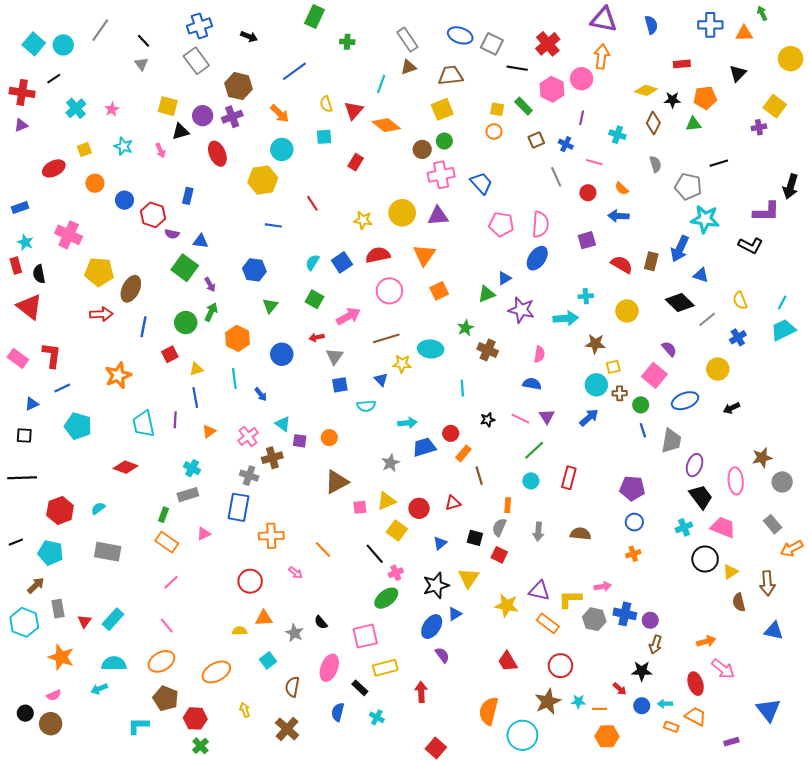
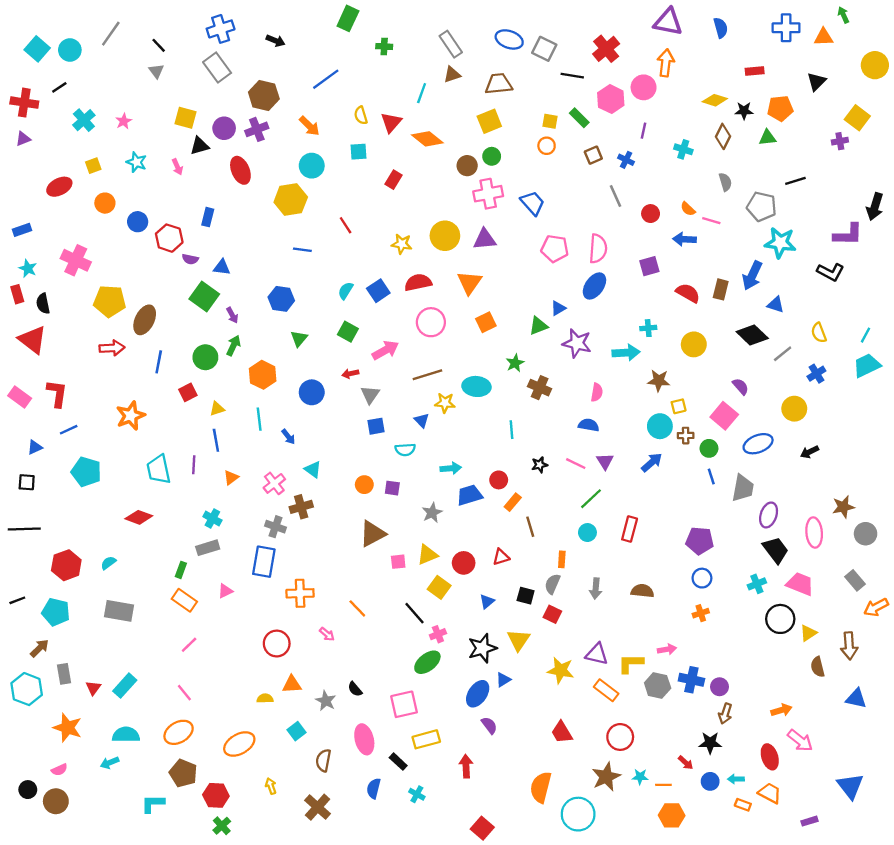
pink line: (594, 162) -> (711, 221), moved
purple square: (300, 441) -> (392, 488), moved
pink ellipse: (329, 668) -> (364, 739), turned -35

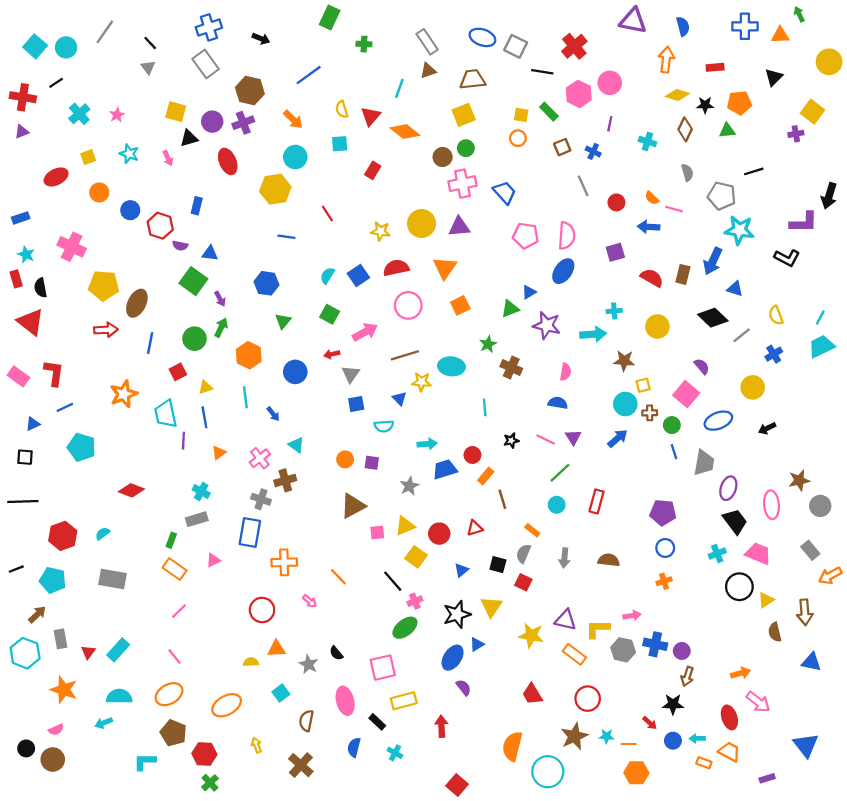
orange arrow: (666, 63) -> (666, 60), moved
cyan trapezoid: (159, 469) -> (166, 414), moved
orange rectangle: (562, 559) -> (532, 530), turned -56

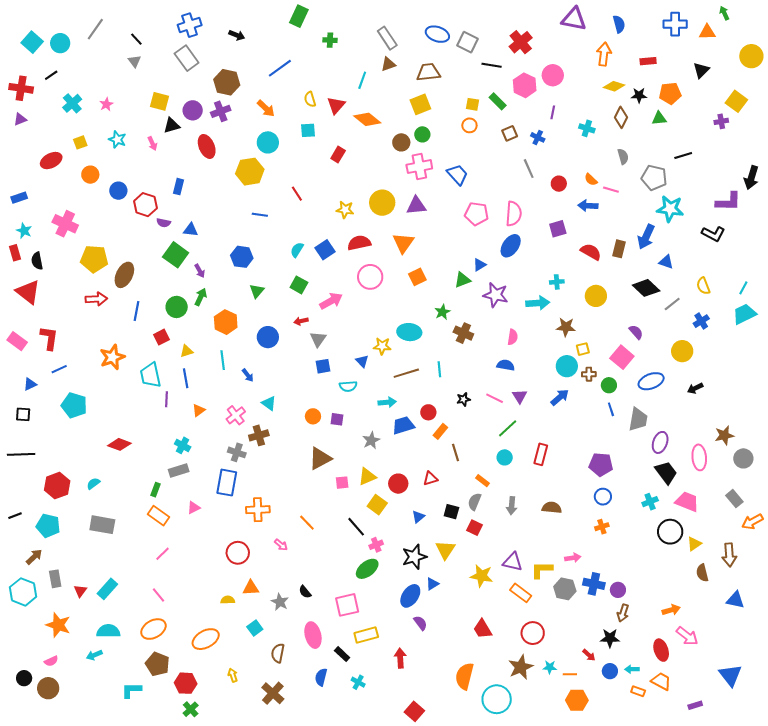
brown line: (405, 355) -> (406, 373), moved

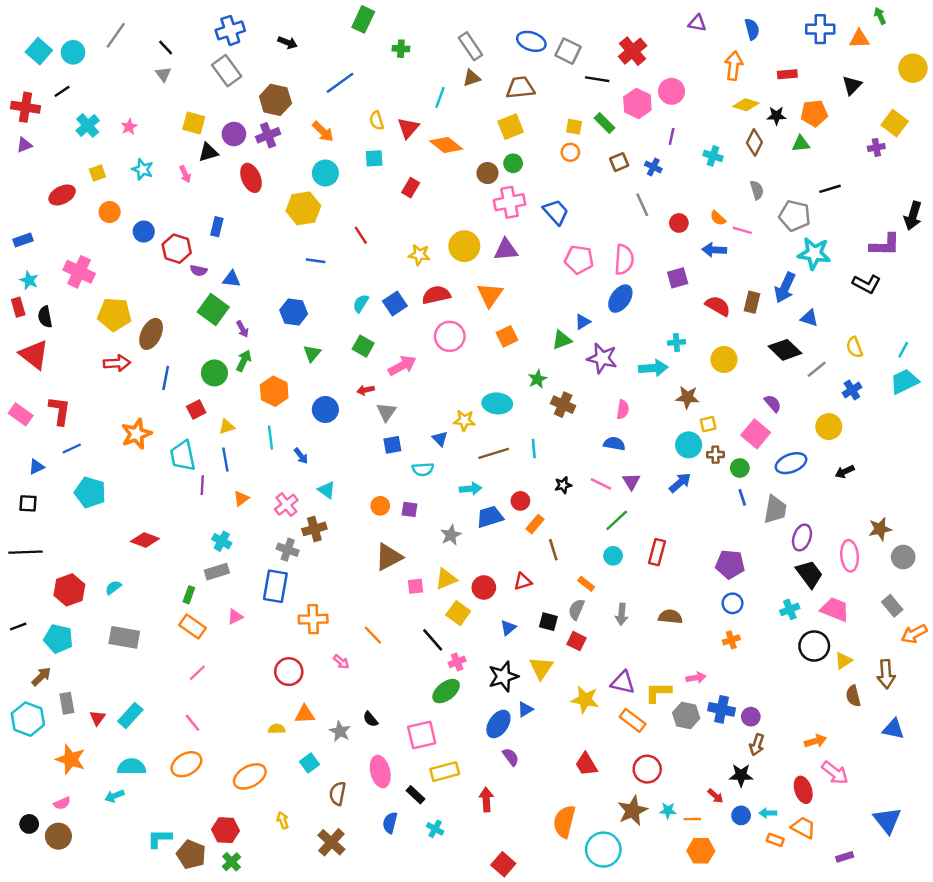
purple triangle: (574, 19) -> (697, 23), size x0.6
brown pentagon: (157, 664) -> (191, 854), moved

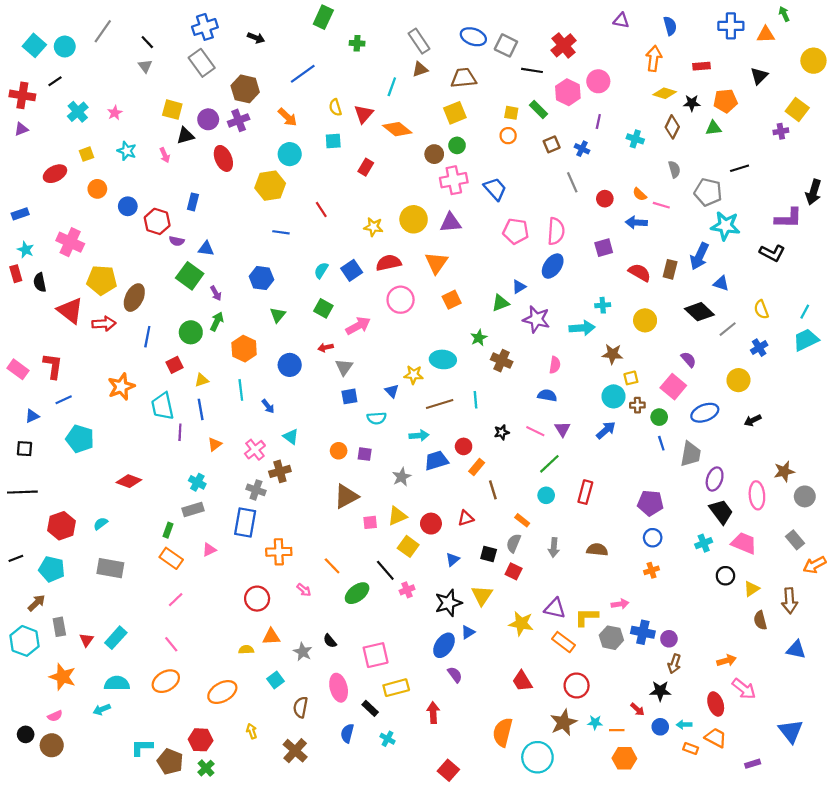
red triangle: (34, 355) -> (70, 311), moved
black circle: (814, 646) -> (725, 576), size x0.7
green ellipse: (446, 691) -> (357, 593), moved

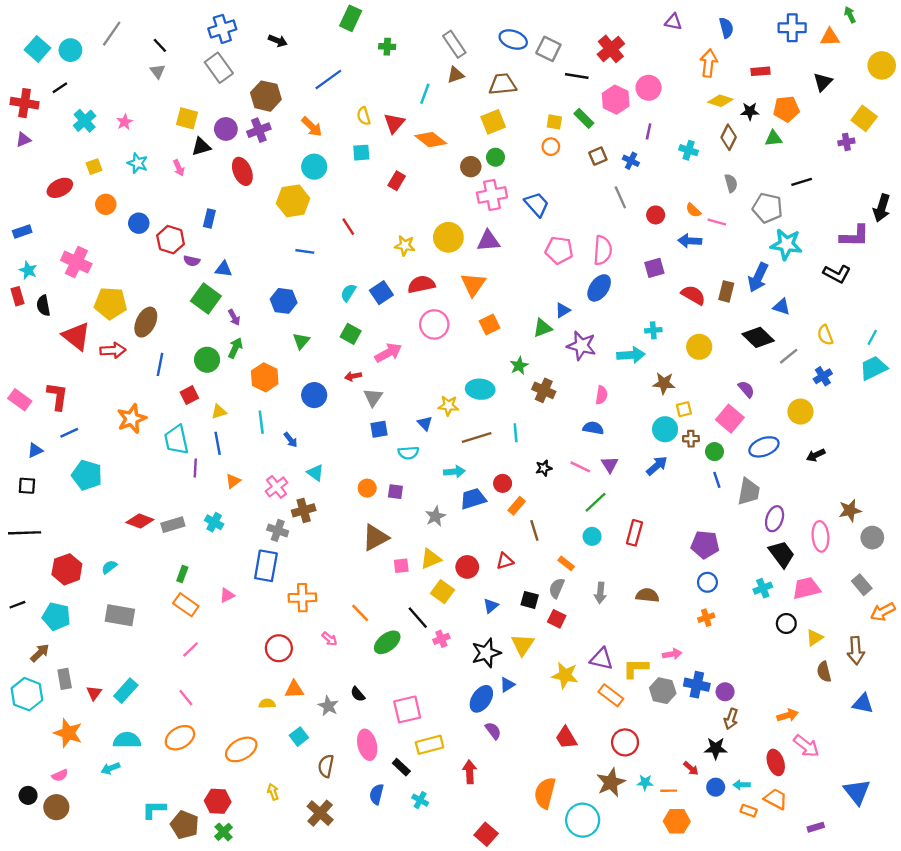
gray rectangle: (193, 509) -> (173, 525), moved
pink trapezoid: (744, 543) -> (806, 588), turned -36

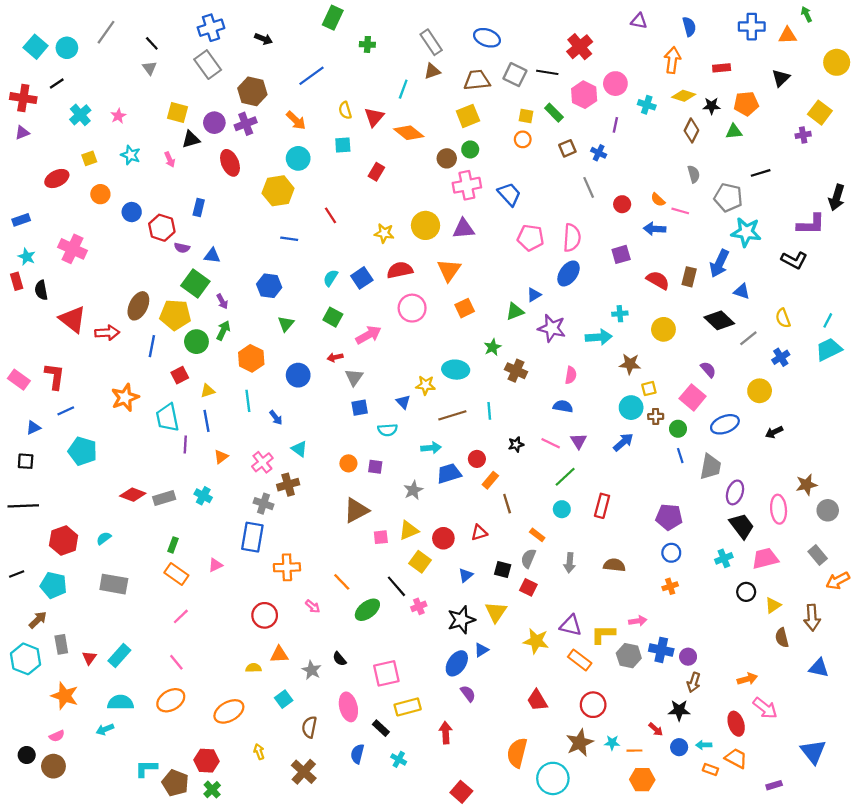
gray square: (548, 49) -> (515, 75), moved
cyan cross: (689, 150) -> (647, 105), moved
yellow pentagon: (110, 303) -> (175, 315), moved

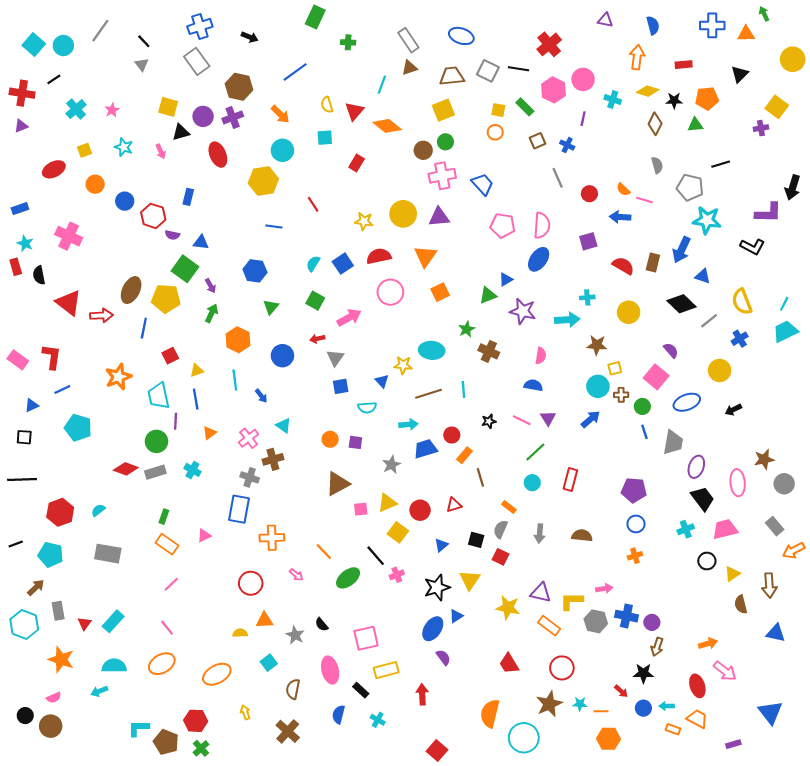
yellow semicircle: (783, 318) -> (742, 302), size x1.4
green circle: (196, 342) -> (156, 441), moved

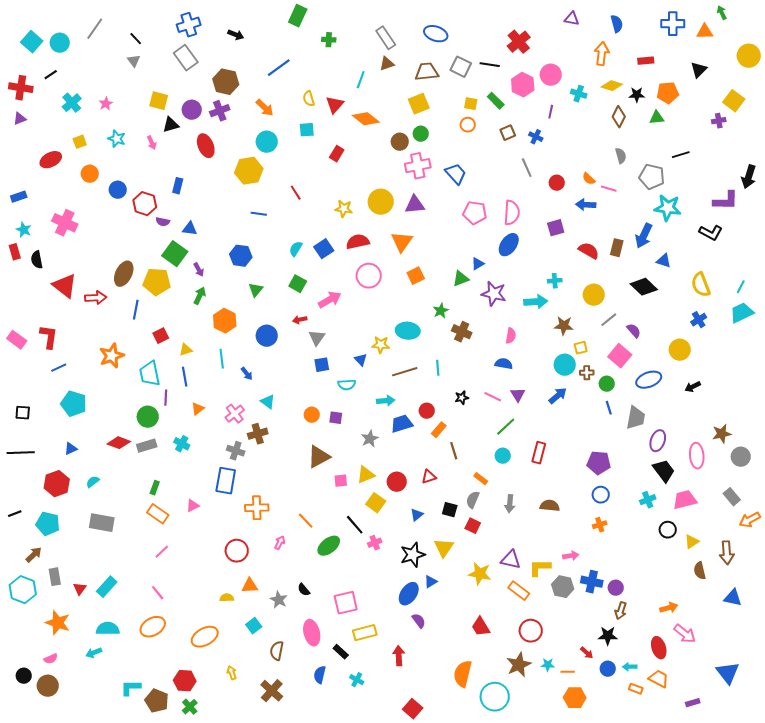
gray line: (709, 321) -> (609, 320), moved
blue triangle: (32, 405) -> (71, 449), moved
pink arrow: (296, 575) -> (280, 543), turned -104

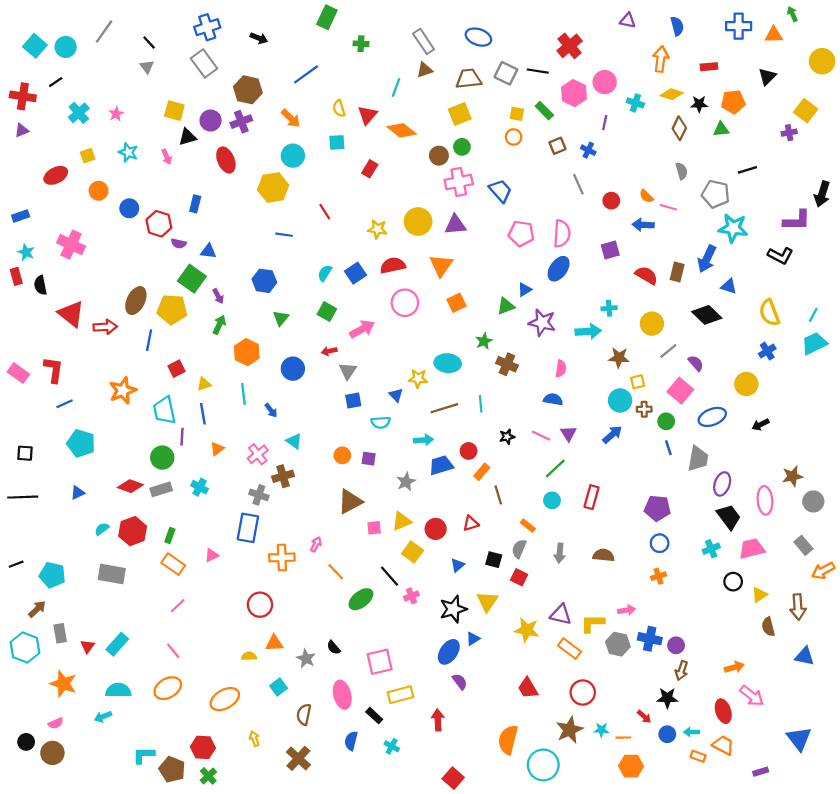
red hexagon: (57, 484) -> (133, 531), moved
pink arrow: (280, 543) -> (316, 544), moved

